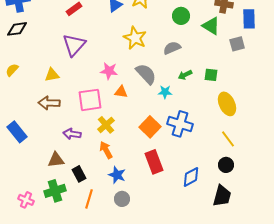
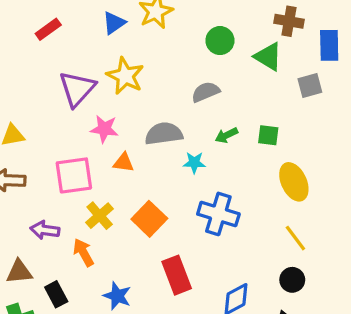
yellow star: (135, 38) -> (125, 76), moved
purple triangle: (74, 45) -> (77, 89), moved
gray semicircle: (146, 74) -> (164, 134), turned -55
orange square: (150, 127) -> (149, 219), moved
orange arrow: (106, 150) -> (83, 253), moved

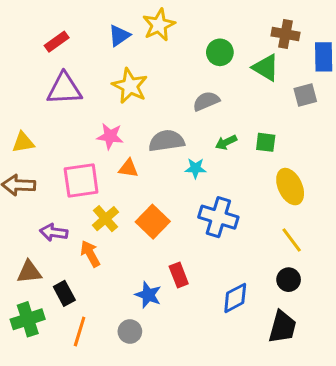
purple triangle: (77, 89) -> (64, 89), moved, turned 45
red rectangle: (177, 275) -> (179, 275), size x0.7
blue star: (117, 296) -> (148, 295), moved

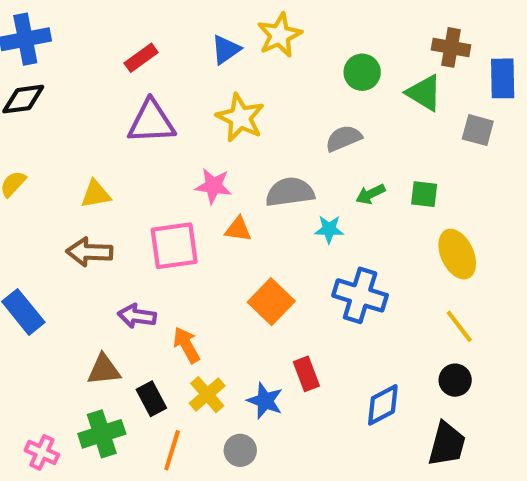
gray square: (305, 95) -> (478, 130), turned 30
yellow cross: (105, 219) -> (207, 395), moved

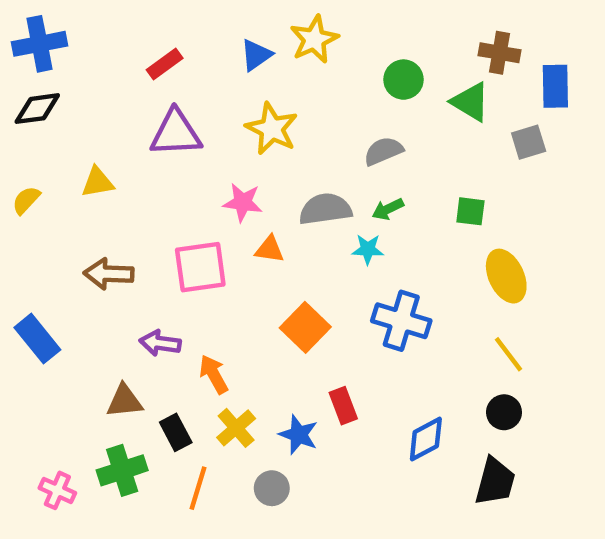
gray square: (478, 130) -> (529, 142), turned -32
yellow triangle: (96, 194) -> (98, 182), moved
green arrow: (370, 194) -> (388, 209), moved

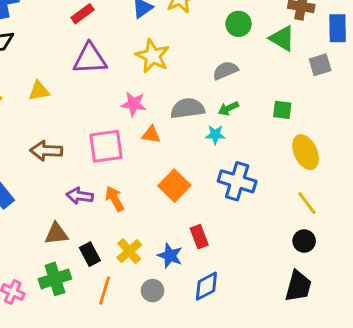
orange arrow: (214, 374) -> (115, 199), moved
blue diamond: (426, 439) -> (206, 286), moved

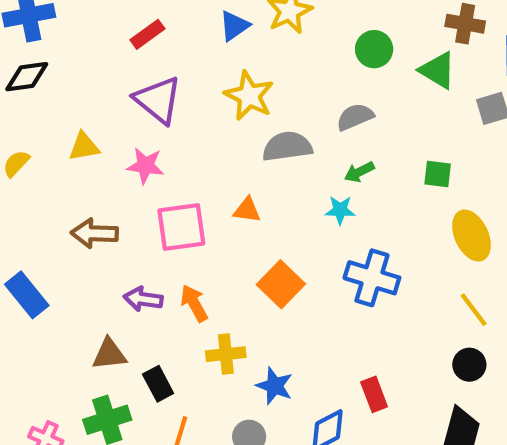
purple triangle: (90, 59) -> (158, 100), turned 42
pink star: (134, 104) -> (145, 166), moved
gray semicircle: (188, 108) -> (287, 147), moved
red rectangle: (199, 237) -> (374, 394), moved
yellow cross: (129, 251) -> (226, 354), moved, turned 35

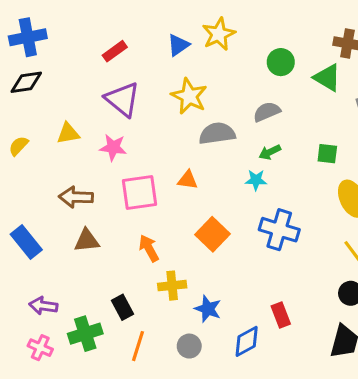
purple arrow: (143, 299) -> (43, 306), moved
brown triangle: (109, 354) -> (87, 241), moved

